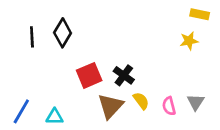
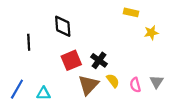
yellow rectangle: (200, 14) -> (131, 12), moved
black diamond: (63, 33) -> (63, 26), moved, turned -35
black line: (32, 37) -> (29, 42), moved

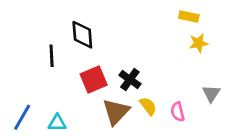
yellow rectangle: (131, 12) -> (189, 16), moved
black line: (29, 42) -> (52, 56), moved
gray triangle: (157, 82) -> (211, 93), moved

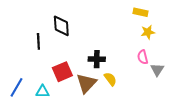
red square: (94, 79) -> (62, 72), moved
black cross: (130, 79) -> (97, 59), turned -35
pink semicircle: (178, 112) -> (143, 57), moved

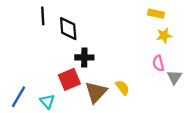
black line: (38, 41) -> (43, 16), moved
black cross: (97, 59) -> (84, 57), moved
cyan triangle: (43, 91) -> (47, 101), turned 48

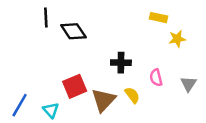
yellow rectangle: (156, 14) -> (158, 18), moved
black diamond: (68, 29) -> (73, 31), turned -30
black cross: (84, 57) -> (121, 63), moved
pink semicircle: (158, 63) -> (156, 78), moved

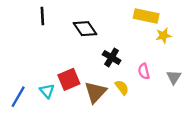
yellow rectangle: (158, 18) -> (146, 16), size x1.5
black diamond: (73, 31) -> (85, 29), moved
black cross: (121, 63) -> (112, 57), turned 30
cyan triangle: (51, 110) -> (47, 91), moved

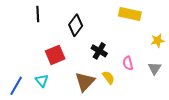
black diamond: (85, 29) -> (76, 25), turned 70
yellow star: (163, 36) -> (158, 41), moved
red square: (69, 79) -> (55, 55), moved

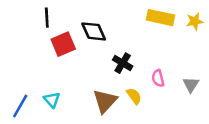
black diamond: (76, 25) -> (94, 31), turned -60
yellow star: (158, 41) -> (195, 21), moved
red square: (55, 55) -> (63, 44), moved

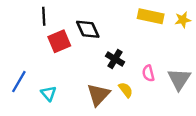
gray triangle: (191, 85) -> (179, 79), size x1.5
blue line: (20, 106) -> (19, 82), moved

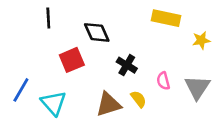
yellow star: (183, 20) -> (201, 40), moved
red square: (59, 41) -> (72, 60), moved
cyan triangle: (49, 93) -> (54, 103), size x1.5
brown triangle: (98, 95) -> (108, 104), turned 30

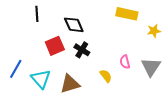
black cross: (127, 65) -> (82, 50), moved
brown triangle: (108, 104) -> (70, 84), moved

